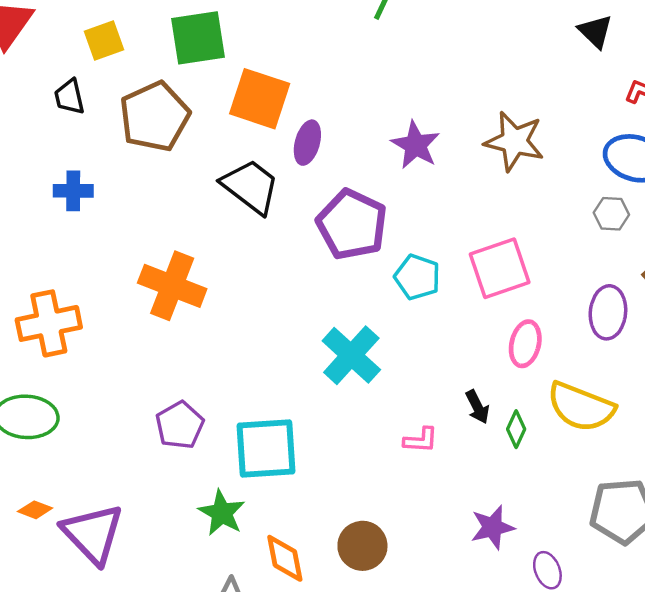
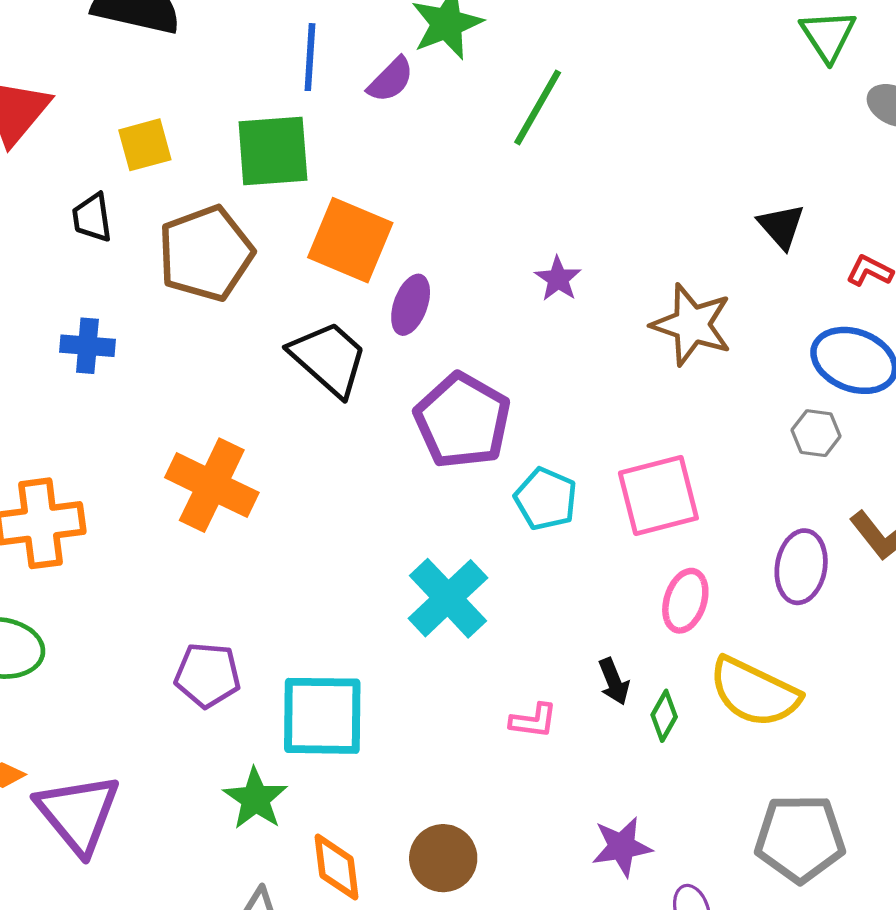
black triangle: (595, 31) -> (781, 226), moved
purple star: (416, 145) -> (558, 279), moved, size x0.7
purple pentagon: (180, 425) -> (208, 675), turned 30

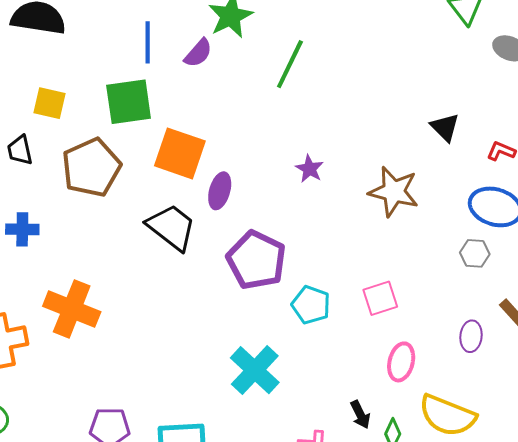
yellow square: (145, 145) -> (50, 103), turned 32
orange cross: (212, 485) -> (72, 309), moved
pink square: (658, 496) -> (380, 298), size x0.7
purple ellipse: (801, 567) -> (471, 336), size x0.7

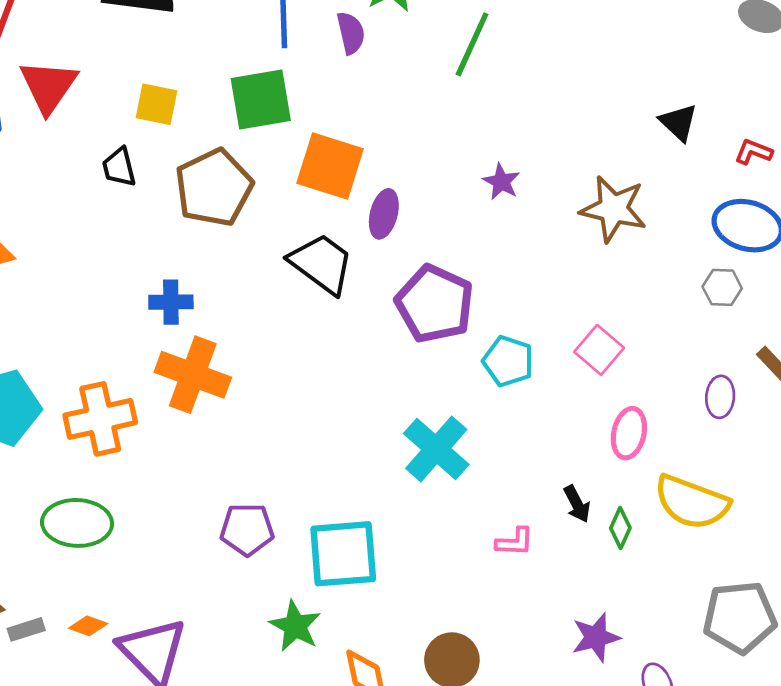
purple semicircle: (198, 53) -> (351, 33), turned -52
blue cross: (22, 229) -> (171, 302), moved
pink square: (380, 298) -> (599, 350), turned -30

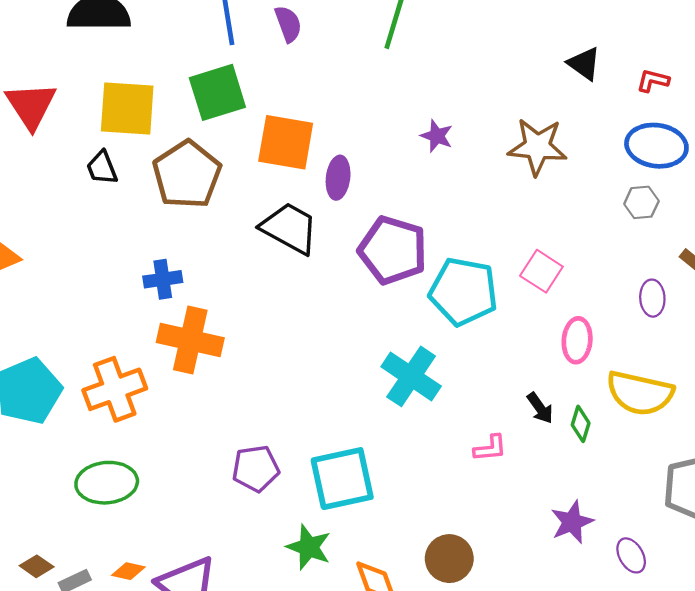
yellow square: (156, 104) -> (127, 109), size x1.6
cyan pentagon: (508, 361) -> (463, 292), size x1.5

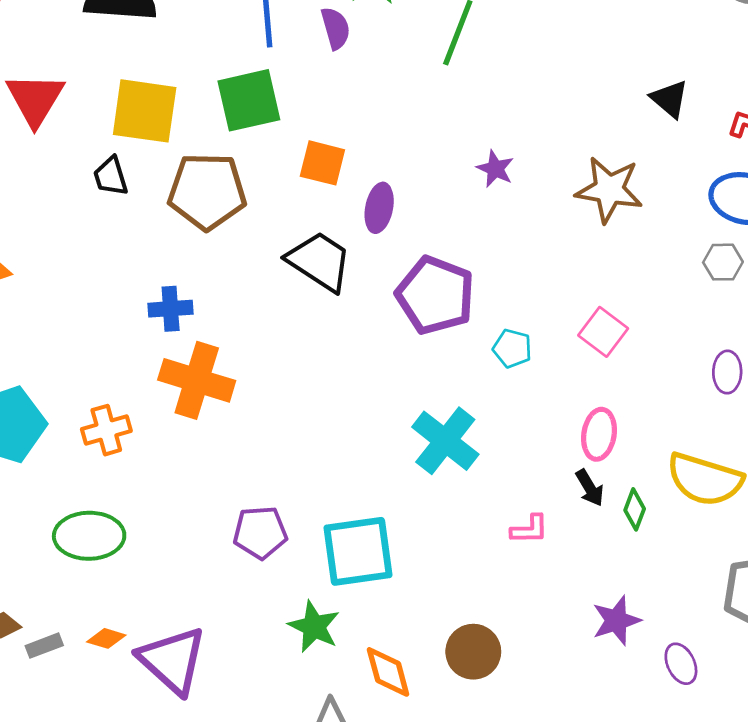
orange square: (286, 142) -> (322, 163), size x0.7
brown pentagon: (187, 175) -> (207, 191), turned 30
cyan pentagon: (463, 292) -> (512, 348), size x0.5
pink ellipse: (577, 340) -> (599, 434), moved
orange cross: (115, 389) -> (106, 430), size x0.7

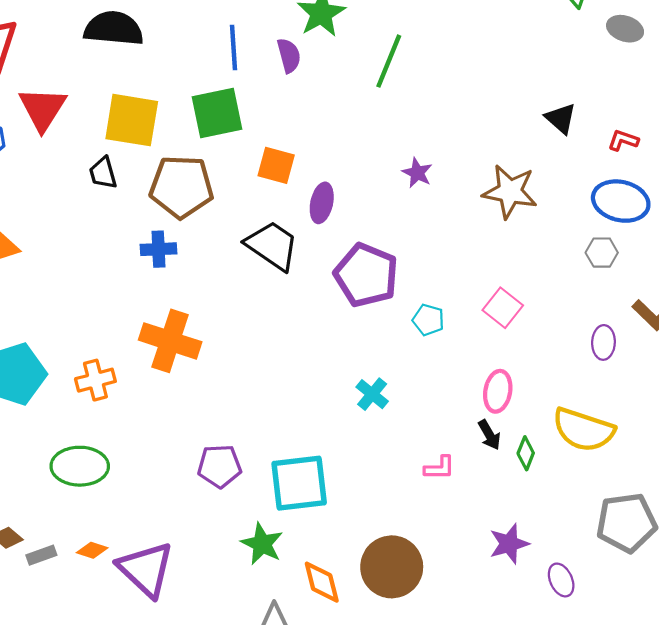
blue cross: (171, 309) -> (159, 249), moved
cyan cross: (445, 441) -> (372, 394), size x0.6
brown circle: (473, 652) -> (392, 567), size x1.4

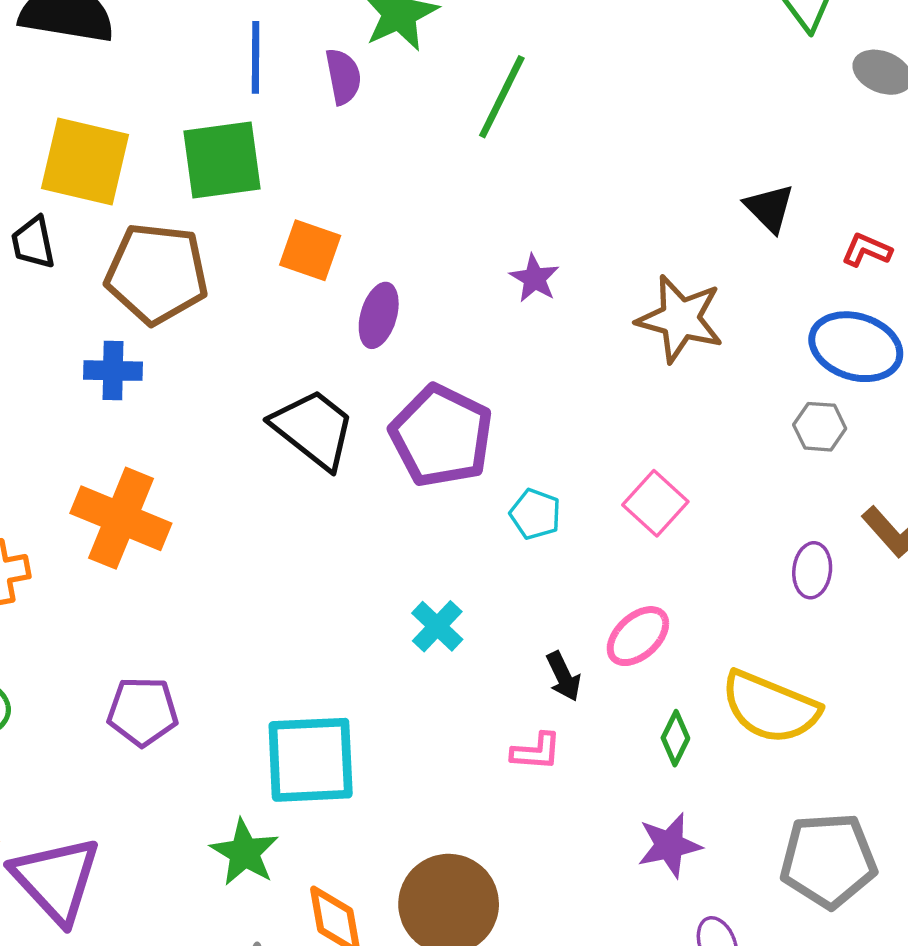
black trapezoid: (272, 246) -> (313, 429), moved
pink ellipse: (498, 391) -> (638, 636), turned 33
black arrow: (489, 435) -> (563, 676), moved
purple pentagon: (219, 466) -> (143, 711), moved
purple star: (509, 544) -> (669, 845), moved

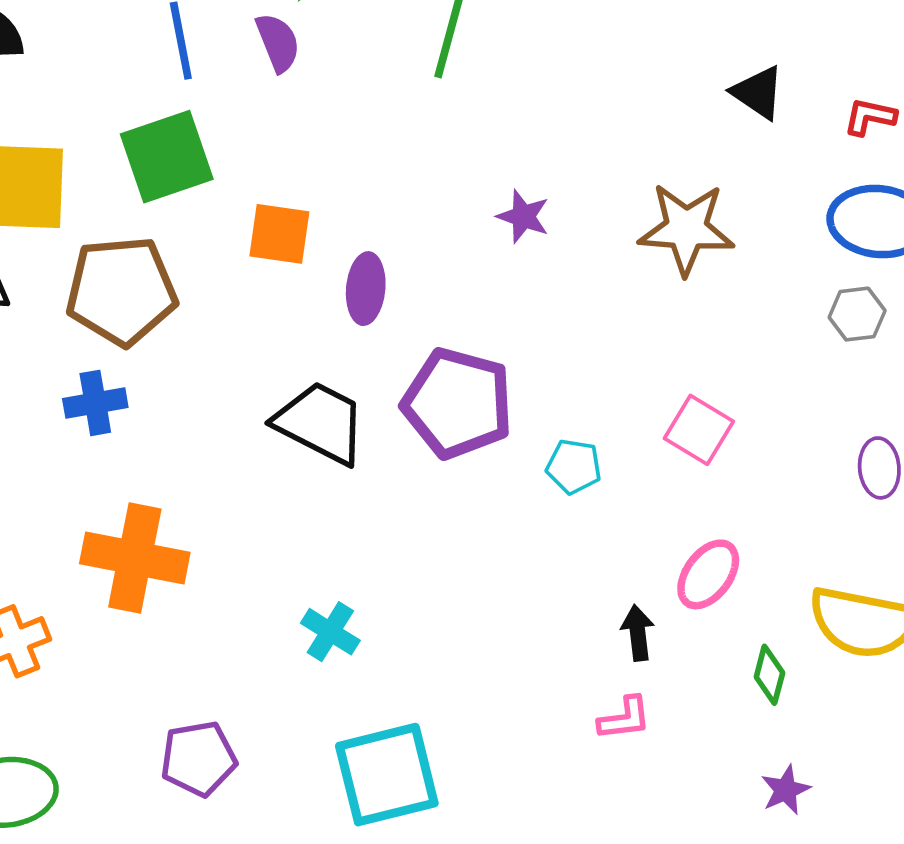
cyan cross: (437, 626) -> (330, 632), moved
black arrow: (563, 676) -> (638, 633), turned -150
purple star: (669, 845) -> (786, 790), size x0.7

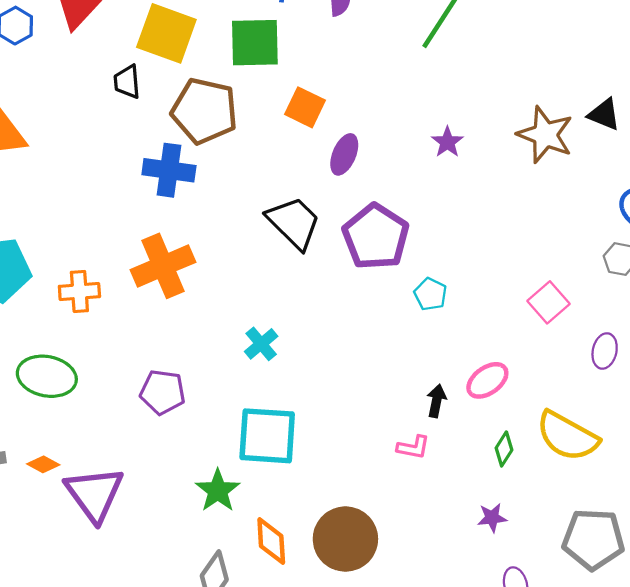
black triangle: (758, 92) -> (604, 114), turned -30
brown star: (686, 229) -> (545, 135), moved
blue cross: (95, 403) -> (169, 170), size x1.4
pink square: (699, 430) -> (549, 302), moved
orange cross: (135, 558) -> (163, 266), turned 38

